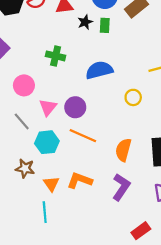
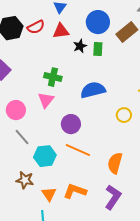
pink circle: (24, 85) -> (16, 110), moved
pink triangle: (48, 107) -> (46, 100), moved

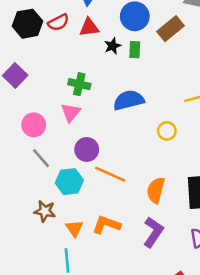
purple circle: (71, 124) -> (87, 149), moved

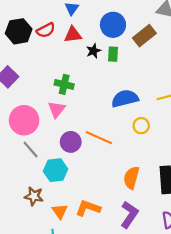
blue semicircle: (129, 100) -> (125, 99), moved
pink circle: (34, 125) -> (24, 120), size x1.4
orange line: (110, 174) -> (99, 138), moved

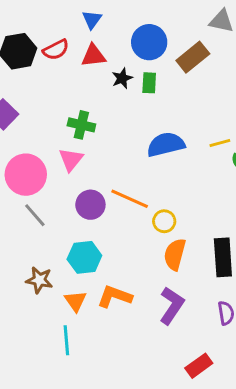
yellow circle: (141, 126) -> (164, 221), moved
cyan hexagon: (55, 170) -> (84, 257), moved

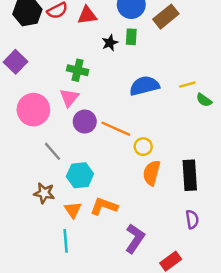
black star: (122, 78) -> (110, 43), moved
purple circle: (90, 205) -> (85, 122), moved
gray line: (35, 215) -> (53, 151), moved
purple L-shape: (172, 306) -> (135, 238), moved

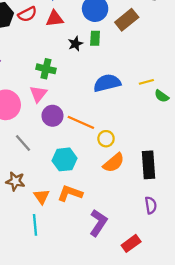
orange semicircle: (152, 173) -> (114, 163), turned -145
cyan hexagon: (80, 175) -> (64, 159), moved

